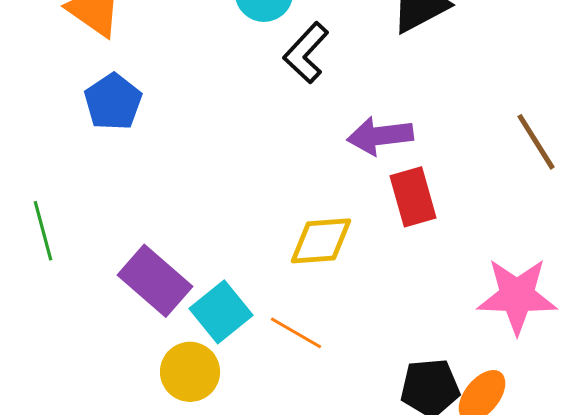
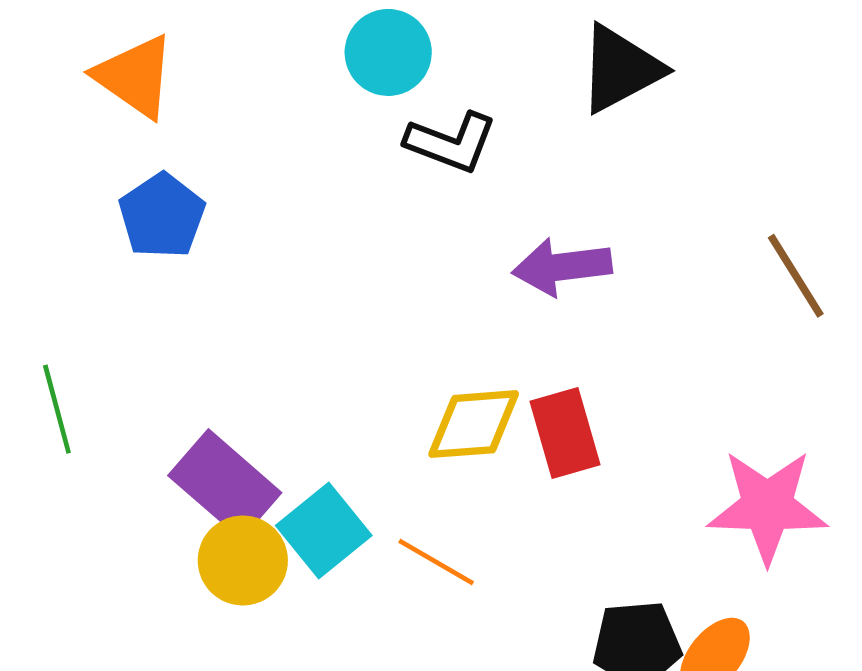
black L-shape: (306, 53) -> (451, 142), turned -112
red rectangle: (413, 197) -> (565, 433), moved
yellow circle: (190, 372) -> (243, 560), moved

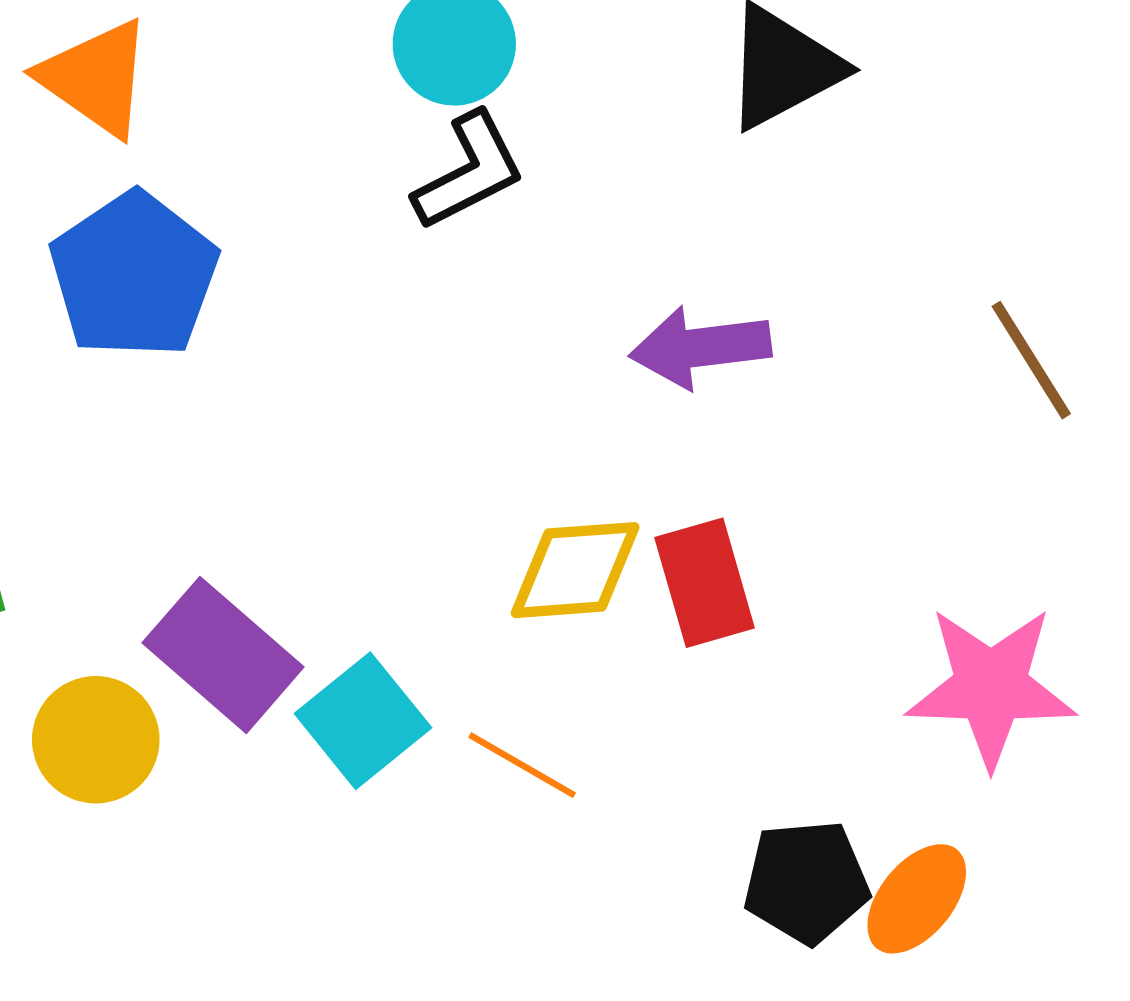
black L-shape: (451, 142) -> (469, 171), moved, turned -48
blue pentagon: (162, 216) -> (134, 275), size x1.4
yellow circle: (243, 560) -> (96, 740), moved

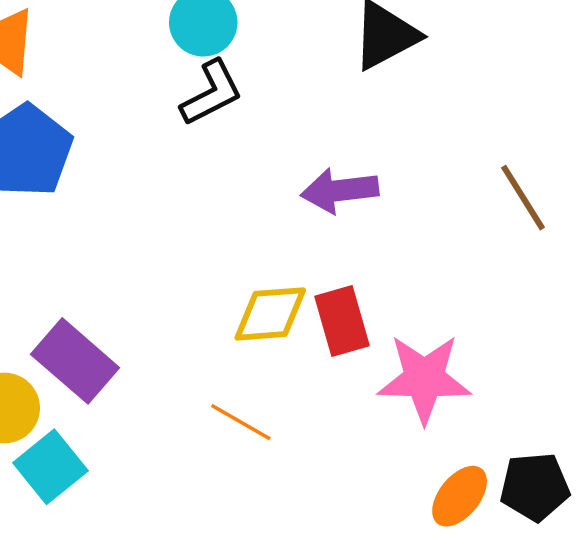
pink star: (991, 687) -> (424, 379), moved
cyan square: (363, 721) -> (50, 467), moved
black pentagon: (806, 882) -> (535, 487), moved

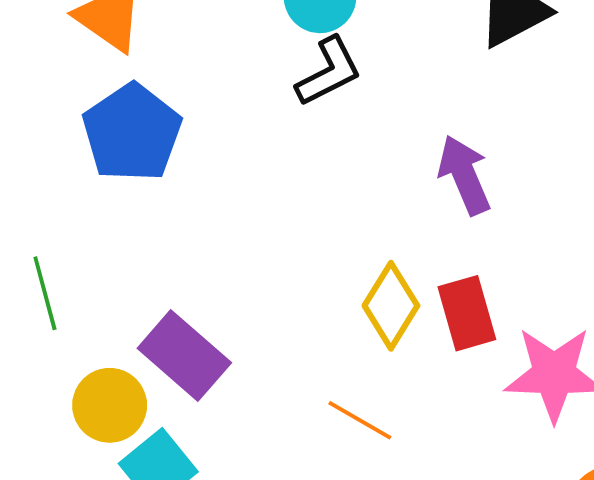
purple arrow: (340, 191) -> (464, 175), turned 74
yellow diamond: (270, 314) -> (391, 306), turned -54

